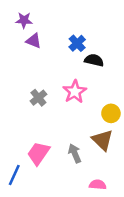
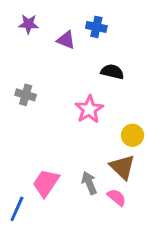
purple triangle: (34, 41) -> (66, 40), moved
blue cross: (77, 43) -> (96, 27), moved, turned -35
gray cross: (38, 98) -> (26, 95), moved, turned -35
pink semicircle: (98, 185) -> (117, 197), moved, turned 35

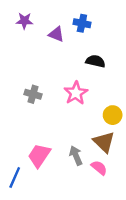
gray cross: (26, 95) -> (33, 94), moved

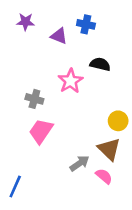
pink star: (76, 93) -> (71, 81), moved
pink trapezoid: (39, 155) -> (41, 131), moved
gray arrow: (76, 155) -> (80, 163), turned 78

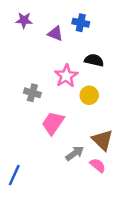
yellow circle: (118, 121) -> (89, 95), moved
pink trapezoid: (41, 131) -> (53, 123), moved

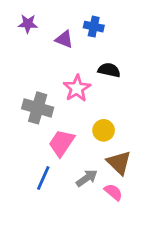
gray cross: (32, 93) -> (38, 108), size x1.5
yellow circle: (89, 95) -> (104, 130), moved
blue line: (14, 175) -> (43, 178), moved

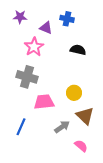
pink star: (77, 88) -> (34, 47), moved
pink trapezoid: (61, 143) -> (44, 102), turned 50
blue line: (43, 178) -> (21, 127), moved
pink semicircle: (113, 192) -> (81, 146), moved

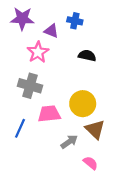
purple star: (20, 17) -> (22, 19), size x1.5
yellow circle: (74, 93) -> (83, 104), size x1.5
blue line: (21, 127) -> (20, 128), moved

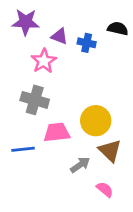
blue cross: (75, 21) -> (87, 43), moved
black semicircle: (87, 56) -> (118, 29), moved
blue line: (20, 128) -> (23, 149), turned 60

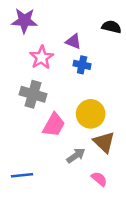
purple triangle: (59, 36) -> (73, 42), moved
blue cross: (87, 43) -> (82, 65), moved
pink trapezoid: (57, 132) -> (54, 125), turned 125
blue line: (23, 149) -> (22, 175), moved

